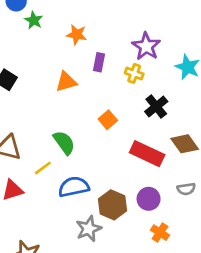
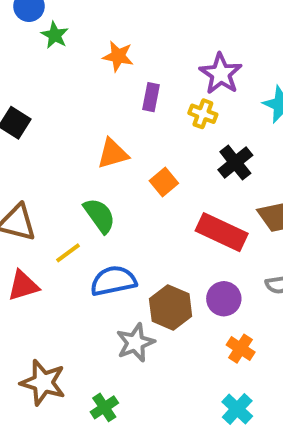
orange triangle: (66, 82) -> (113, 154), moved

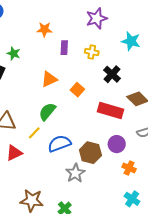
green star: (55, 35) -> (14, 54), moved
purple star: (221, 74) -> (97, 18), moved, turned 30
green semicircle: (99, 216) -> (47, 112), turned -96

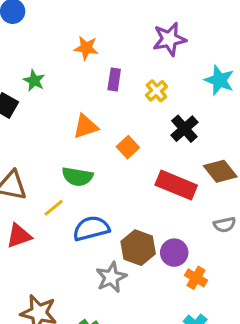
yellow cross: (92, 52) -> (156, 91), turned 32
green semicircle: (47, 112) -> (77, 177), turned -126
purple circle: (117, 144) -> (174, 253), moved

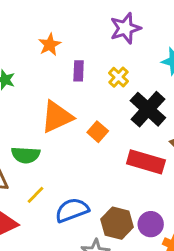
orange star: (86, 48) -> (50, 45), turned -30
orange triangle: (86, 126) -> (57, 117), size x1.4
black cross: (184, 129) -> (148, 109), size x1.4
green semicircle: (77, 177) -> (26, 155), moved

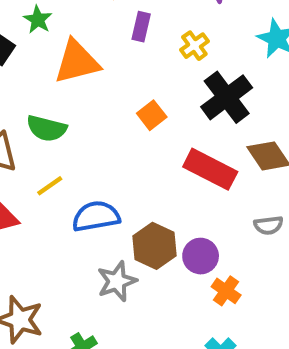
orange triangle: (57, 117) -> (77, 62), moved

